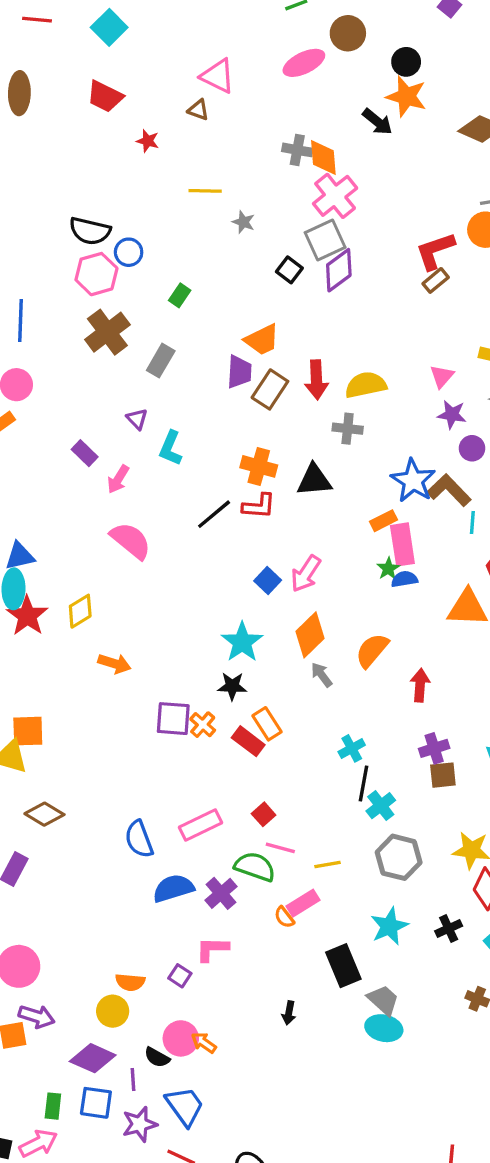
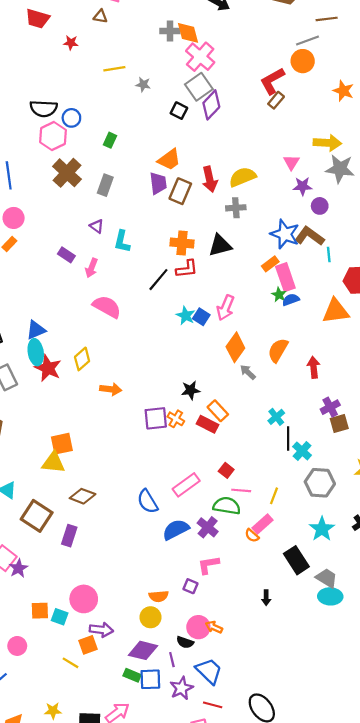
cyan star: (242, 642) -> (186, 316), moved, size x0.7
yellow line: (327, 865) -> (274, 496), turned -49
green rectangle: (53, 1106) -> (132, 675), moved, turned -63

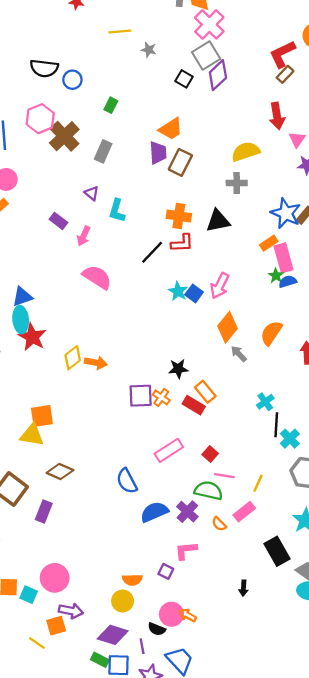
pink hexagon: (53, 136) -> (40, 119), moved
red arrow: (210, 179) -> (277, 116), moved
yellow diamond: (82, 359) -> (73, 358), moved
pink rectangle: (186, 485) -> (169, 450), moved
orange semicircle: (252, 535) -> (219, 524), moved

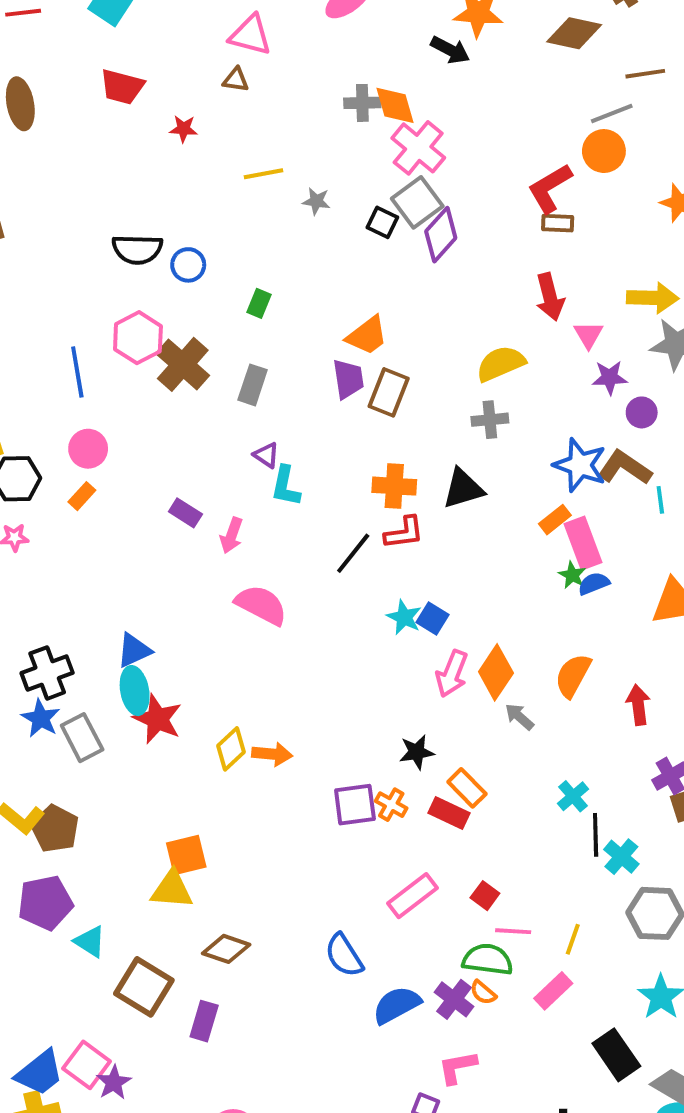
brown rectangle: (285, 74) -> (558, 223), turned 54
black square: (184, 79) -> (382, 222), moved
purple triangle: (92, 193) -> (266, 455), moved
pink arrow: (220, 286) -> (452, 674), moved
orange semicircle: (219, 524) -> (483, 993), moved

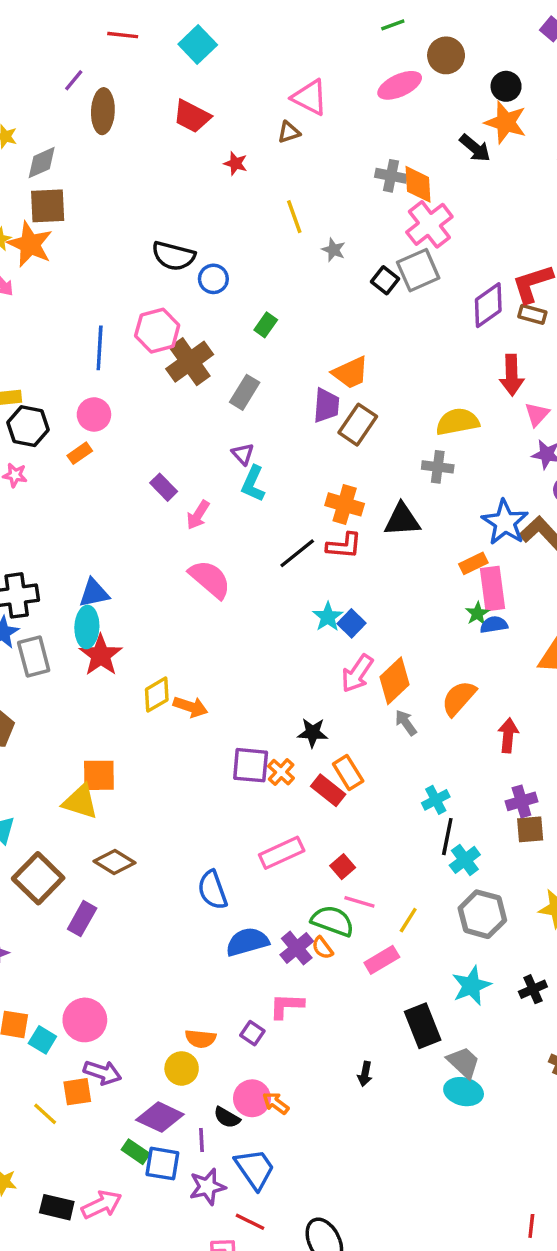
brown triangle: (236, 80) -> (289, 132), turned -40
yellow line: (264, 174) -> (294, 217), turned 68
purple diamond: (441, 235) -> (488, 305), moved

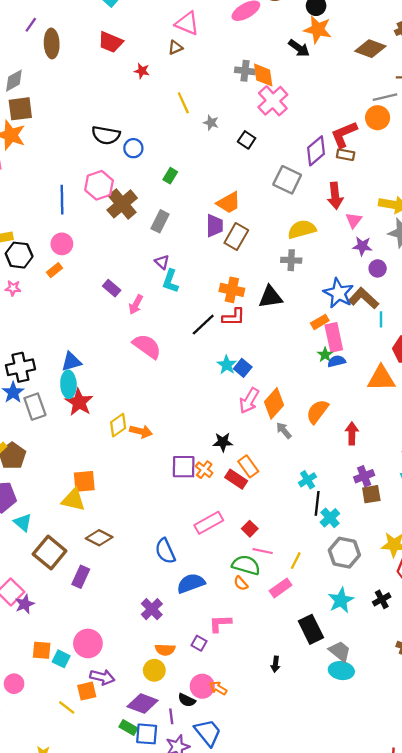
gray square: (418, 270) -> (287, 180), moved, turned -36
purple cross: (297, 948) -> (152, 609), moved

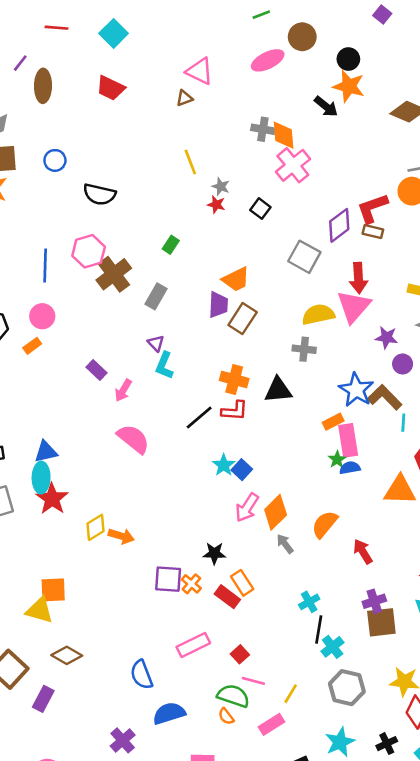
red star: (142, 71) -> (216, 205), moved
blue circle: (133, 148) -> (55, 160), moved
pink triangle: (354, 220) -> (354, 306), moved, size x1.8
red arrow: (352, 433) -> (363, 551), turned -35
brown square: (371, 494) -> (381, 622), size x1.4

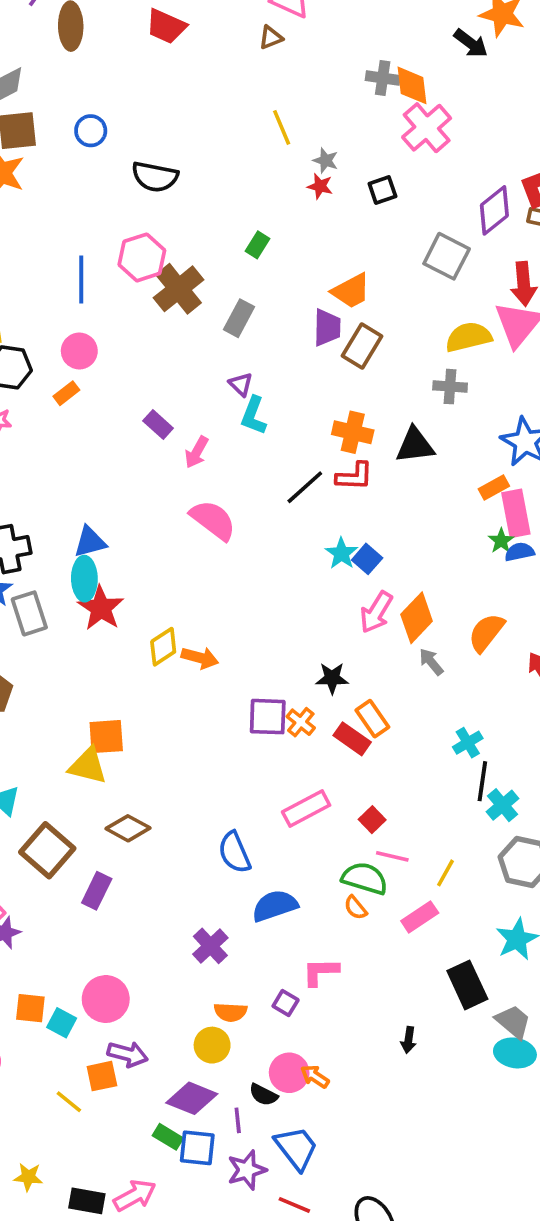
black square: (260, 209) -> (382, 190), turned 36

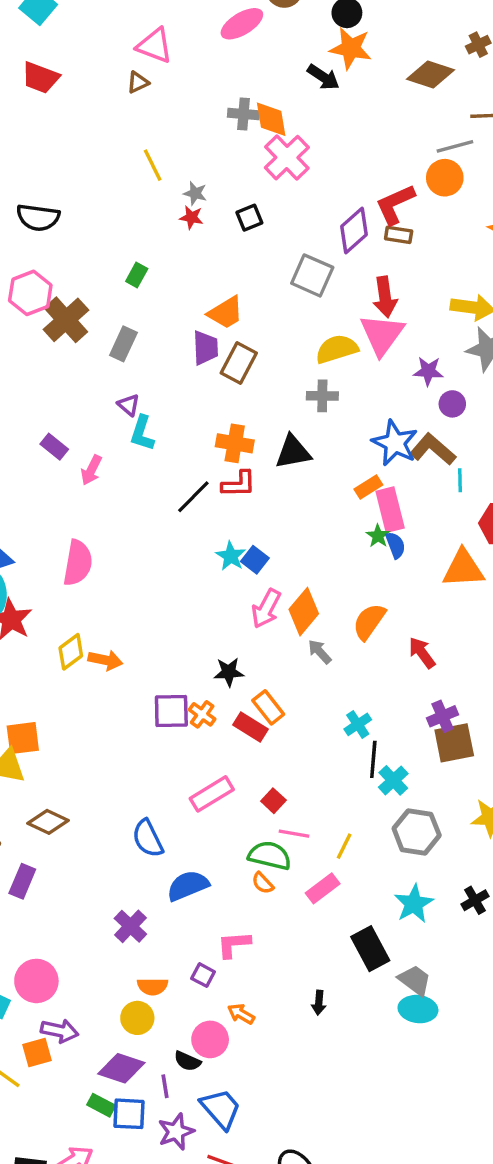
pink semicircle: (213, 520) -> (78, 563), moved, turned 66
blue semicircle: (519, 552) -> (395, 545), turned 84
orange arrow: (315, 1076) -> (241, 1014), moved

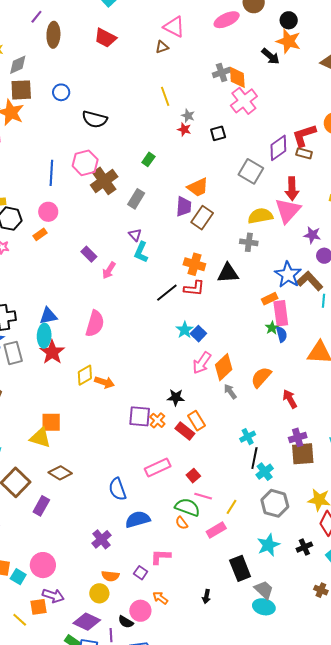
gray cross: (244, 114) -> (222, 73), turned -30

